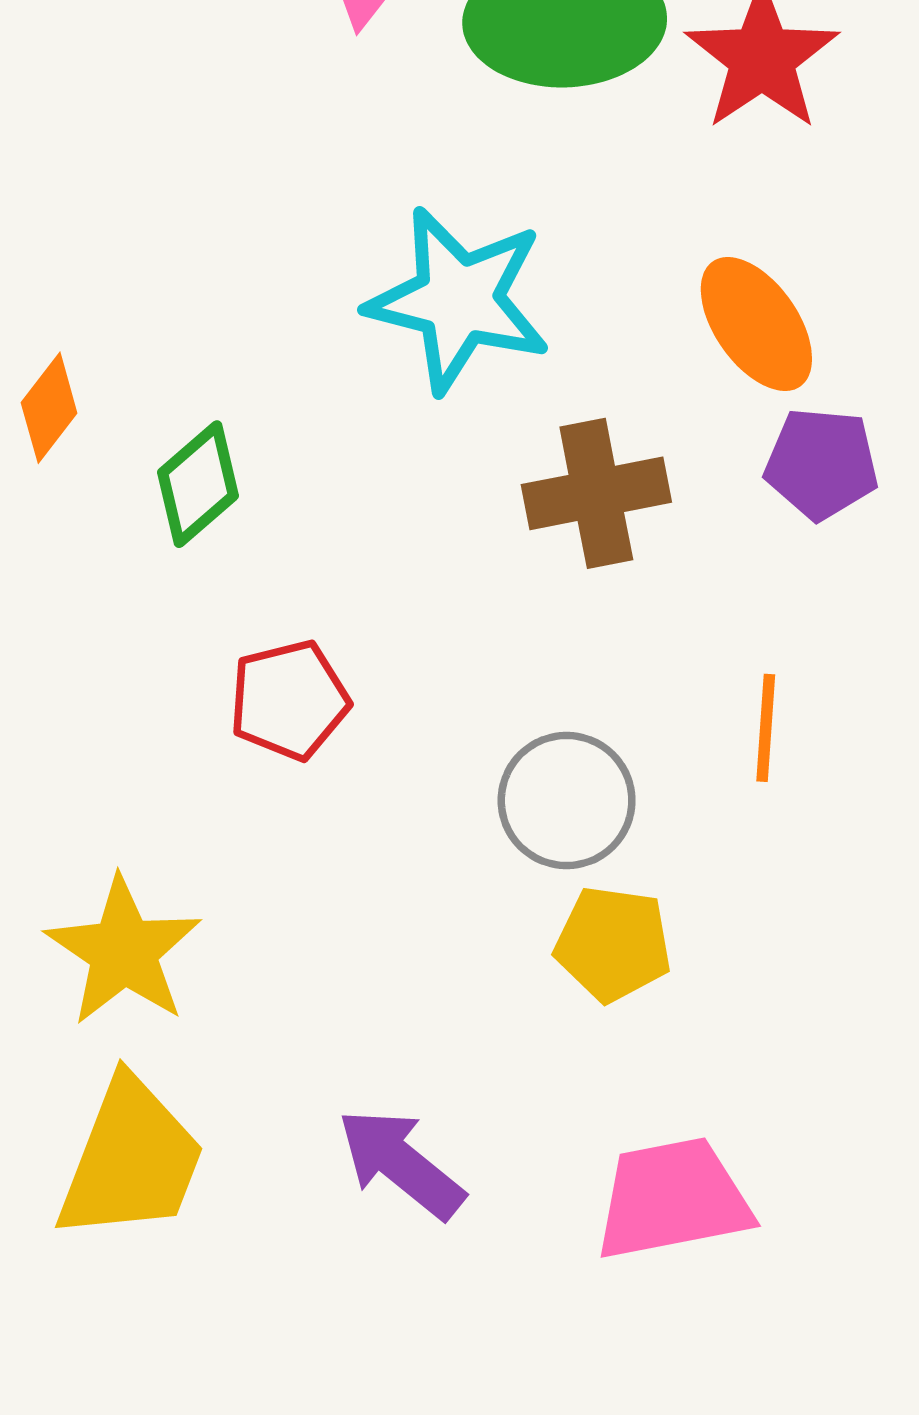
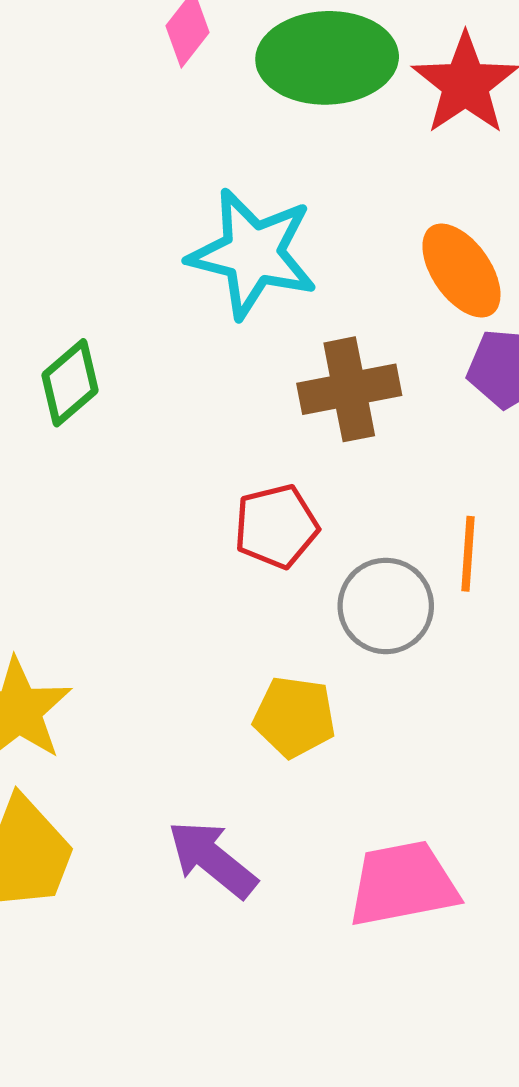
red pentagon: (289, 700) -> (276, 526), moved
gray circle: (567, 801) -> (386, 606), moved
yellow pentagon: (613, 944) -> (294, 717), moved

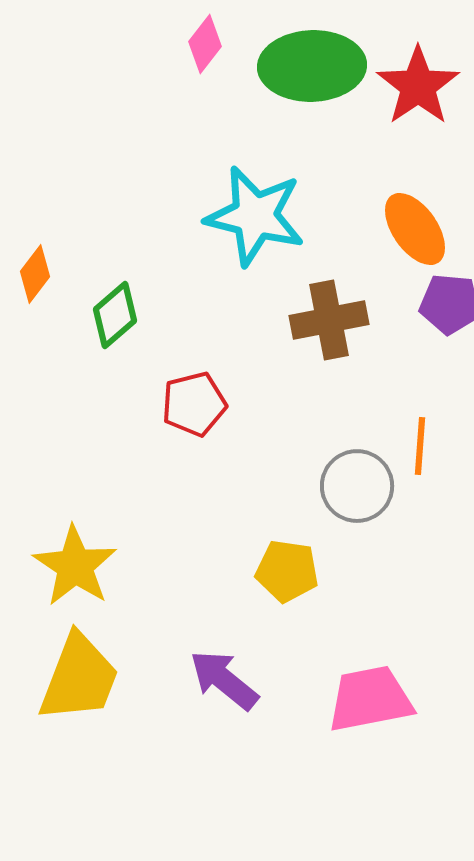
red pentagon: (276, 526) -> (194, 404), moved

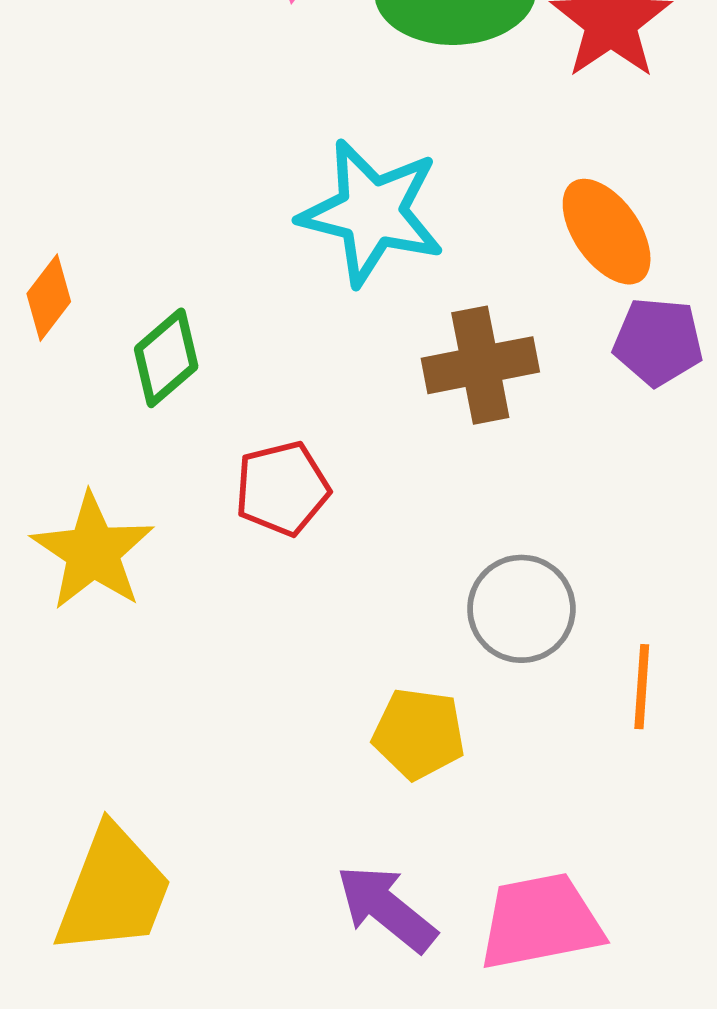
orange line: (420, 446) -> (642, 687), moved
yellow star: (75, 566) -> (93, 552), moved
purple arrow: (224, 680) -> (386, 908), moved

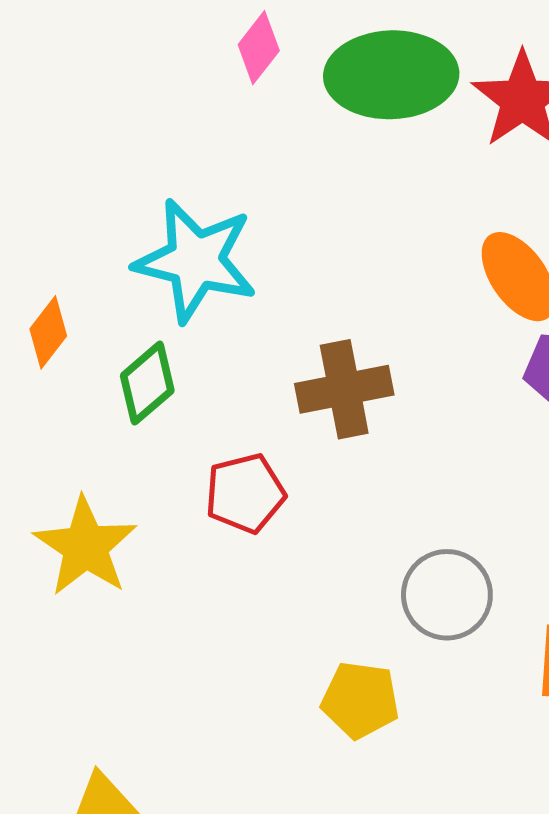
cyan star: (372, 212) -> (196, 261), moved
brown cross: (480, 365) -> (344, 389), moved

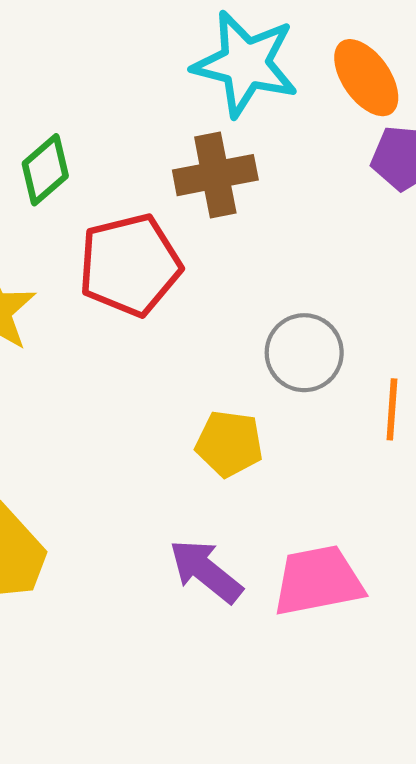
cyan star: (196, 261) -> (245, 64), moved
red pentagon: (245, 493) -> (130, 265), size x1.5

